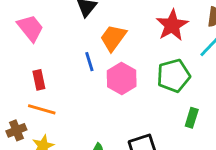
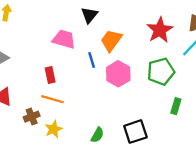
pink trapezoid: (30, 28) -> (64, 39), moved, turned -35

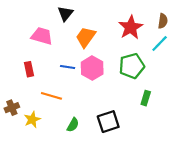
blue line: (92, 60) -> (68, 67), moved, turned -64
orange line: (52, 99) -> (51, 96), moved

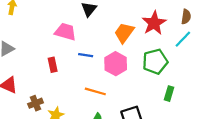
orange trapezoid: (86, 37) -> (124, 33), moved
blue line: (68, 67) -> (86, 55), moved
orange line: (51, 96) -> (95, 91), moved

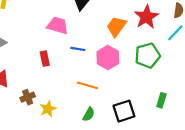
green rectangle: (169, 94) -> (161, 100), moved

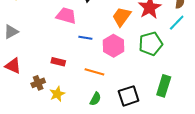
red rectangle: (45, 59) -> (58, 62), moved, turned -64
green rectangle: (161, 100) -> (164, 86), size x1.5

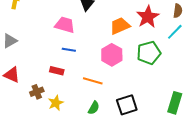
orange trapezoid: (121, 17) -> (120, 26), turned 30
blue line: (85, 38) -> (69, 50), moved
green rectangle: (164, 86) -> (175, 103), moved

